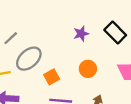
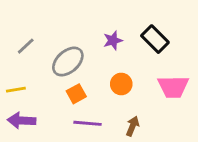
gray ellipse: (29, 59) -> (68, 62), moved

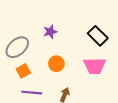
black rectangle: (155, 39) -> (98, 36), moved

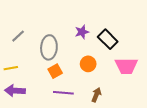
black rectangle: (98, 36) -> (108, 39), moved
gray ellipse: (17, 47) -> (49, 47), turned -45

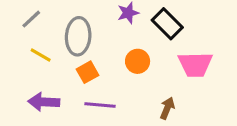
yellow line: (11, 68) -> (41, 55), moved, turned 40
purple arrow: (15, 91) -> (44, 102), moved
brown arrow: (96, 95) -> (167, 108), moved

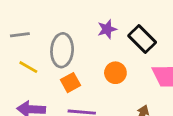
gray line: (31, 19) -> (20, 35), turned 36

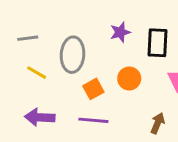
black rectangle: (142, 39) -> (158, 43), turned 48
orange square: (70, 83) -> (93, 89), moved

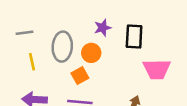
yellow line: (37, 73) -> (32, 62), turned 48
orange circle: (129, 79) -> (91, 53), moved

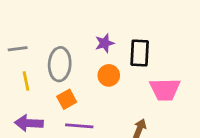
orange circle: (91, 53) -> (109, 75), moved
orange square: (80, 76) -> (67, 99), moved

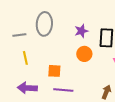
gray ellipse: (60, 64) -> (44, 24), moved
orange square: (67, 99) -> (54, 71), turned 32

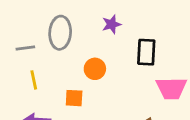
purple star: (81, 31) -> (112, 24), moved
orange circle: (84, 54) -> (95, 69), moved

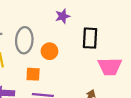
gray ellipse: (60, 33) -> (24, 40), moved

